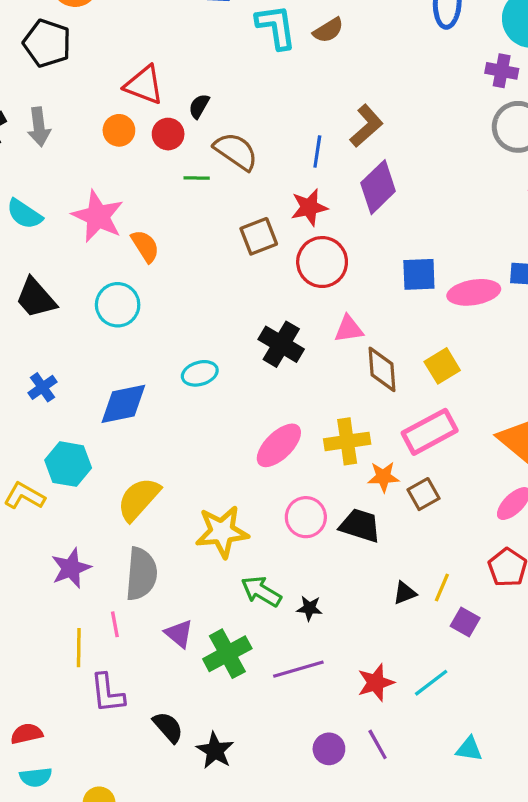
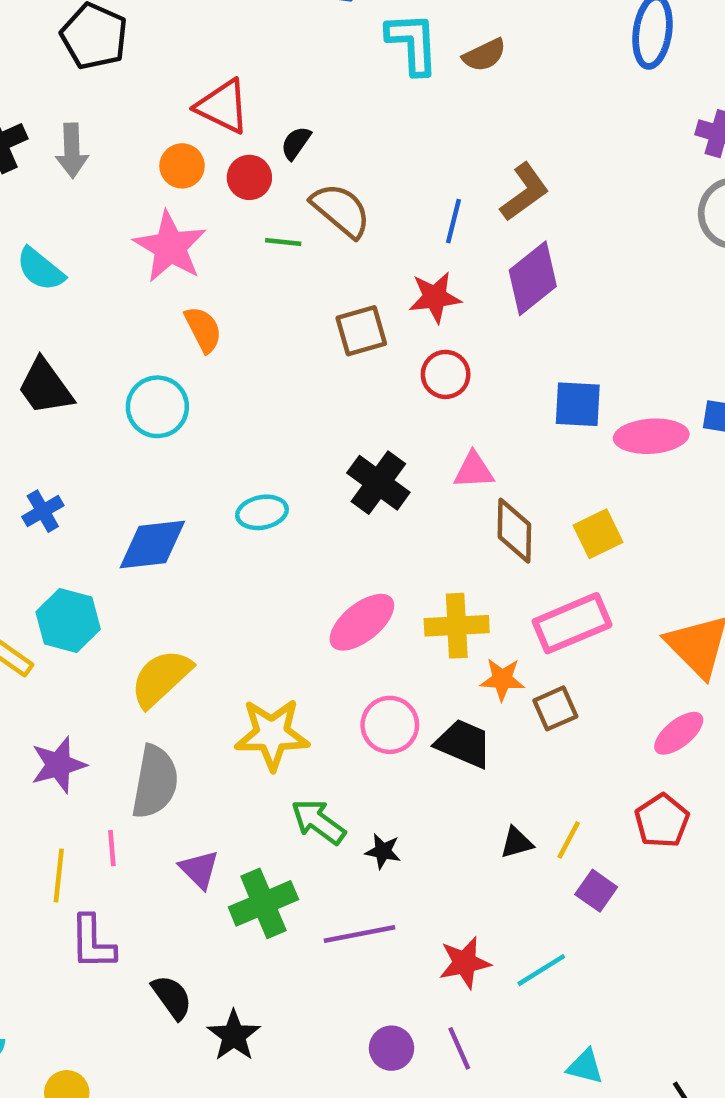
pink star: (98, 216) -> (170, 247), moved
red circle: (322, 262) -> (446, 374), size x0.7

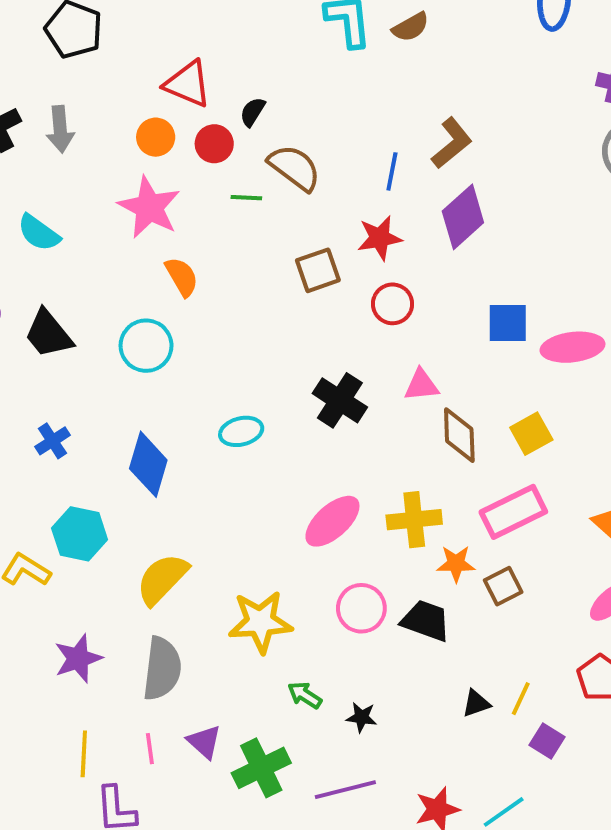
blue diamond: (152, 544) -> (148, 464), turned -64
green arrow: (318, 822) -> (305, 695), size x0.7
pink line: (112, 848) -> (150, 749), moved

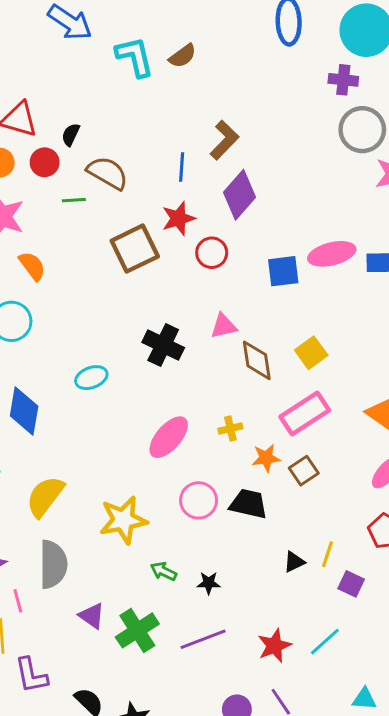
brown square: (318, 270) -> (135, 249), size x1.4
red circle: (393, 304) -> (212, 253), moved
pink ellipse: (573, 347) -> (332, 254), moved
yellow cross: (414, 520) -> (230, 428), size x0.6
pink line: (150, 749) -> (18, 601), moved

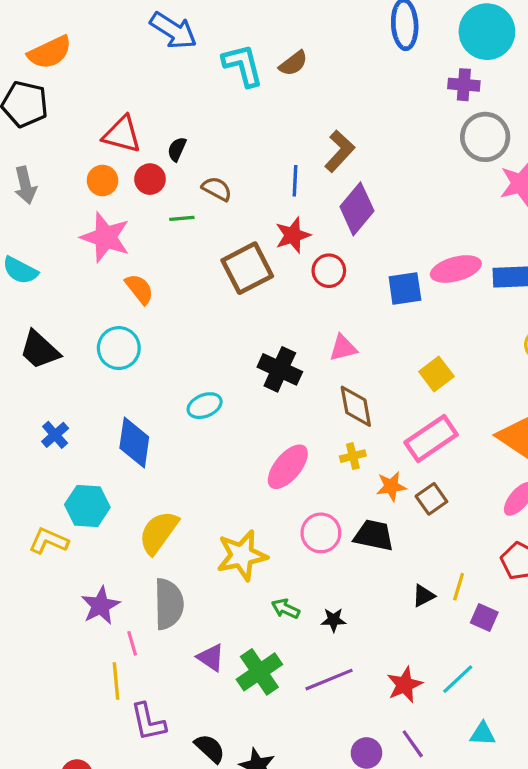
brown semicircle: (108, 173) -> (217, 189), size x0.7
brown diamond: (257, 360) -> (356, 406), moved
cyan triangle: (364, 699) -> (483, 734), moved

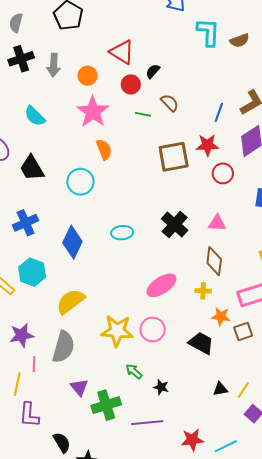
orange circle: (102, 180) -> (88, 76), moved
blue cross: (55, 435) -> (26, 223), size x1.4
pink circle: (321, 533) -> (153, 330), moved

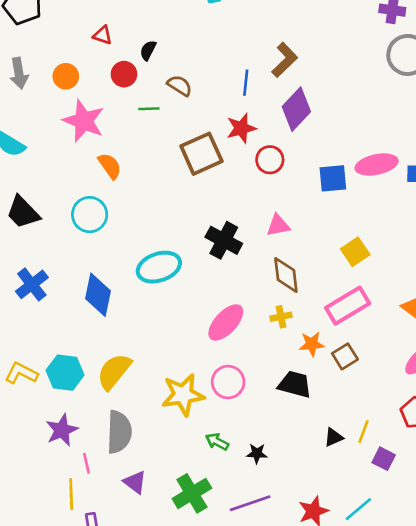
red triangle: (122, 52) -> (103, 35), size x0.6
cyan ellipse: (122, 233) -> (159, 267), size x1.5
cyan hexagon: (32, 272) -> (65, 373), moved
purple triangle: (79, 387) -> (135, 482), moved

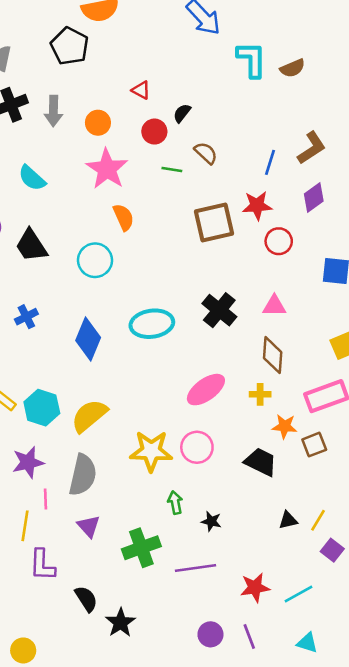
purple diamond: (296, 109) -> (314, 197), size x0.7
blue cross: (32, 284) -> (26, 317), size x0.7
green arrow: (217, 442) -> (175, 503), turned 40

